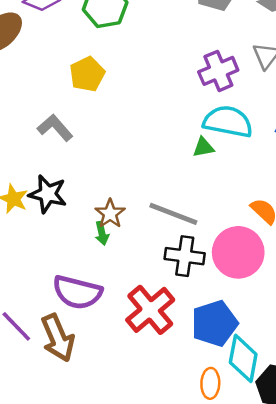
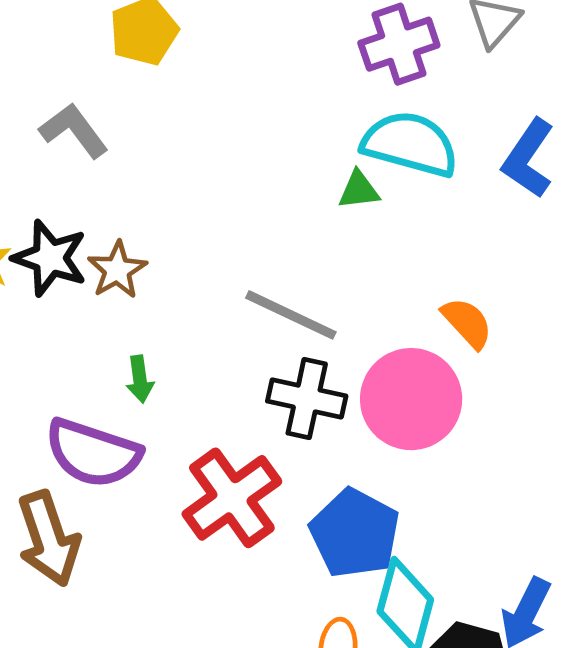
brown star: (110, 214) -> (117, 270), moved
green arrow: (102, 233) -> (140, 379), moved
blue pentagon: (214, 323) -> (355, 533), turned -30

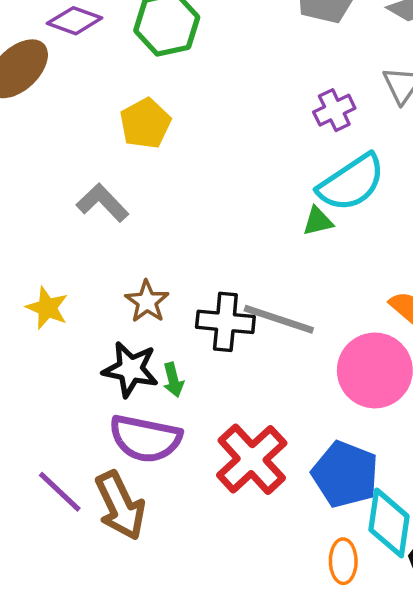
purple cross: (399, 44) -> (334, 110), size x0.7
cyan semicircle: (410, 144) -> (351, 183), turned 138
black star: (50, 258) -> (130, 369), moved
black cross: (307, 399) -> (225, 322), moved

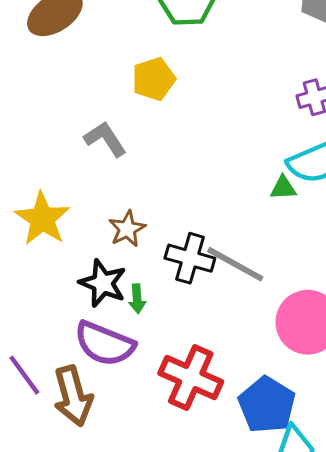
yellow star: (47, 308) -> (42, 219), size x1.5
red cross: (252, 459) -> (191, 378), turned -34

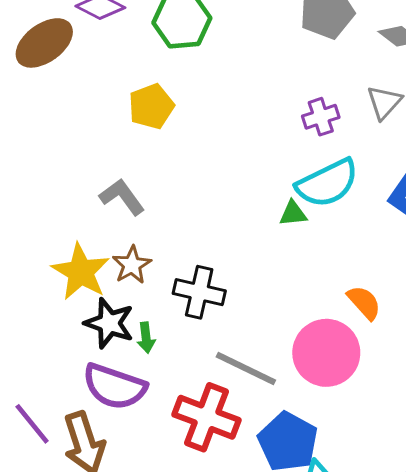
gray L-shape: (105, 139) -> (122, 197), moved
yellow star: (42, 219) -> (81, 272), moved
gray line: (235, 264) -> (246, 369), moved

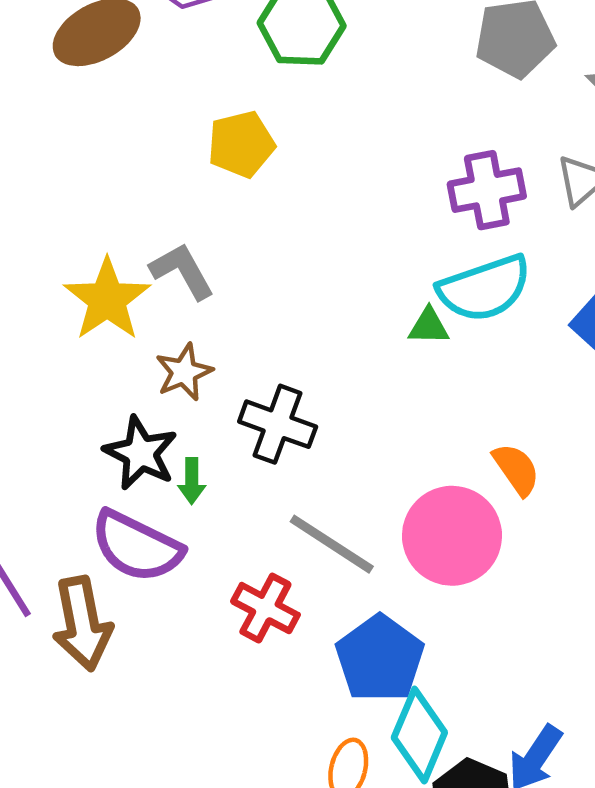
purple cross: (321, 117) -> (487, 190), size x1.4
yellow star: (81, 272) -> (107, 299), moved
red cross: (207, 417) -> (265, 608), size x0.7

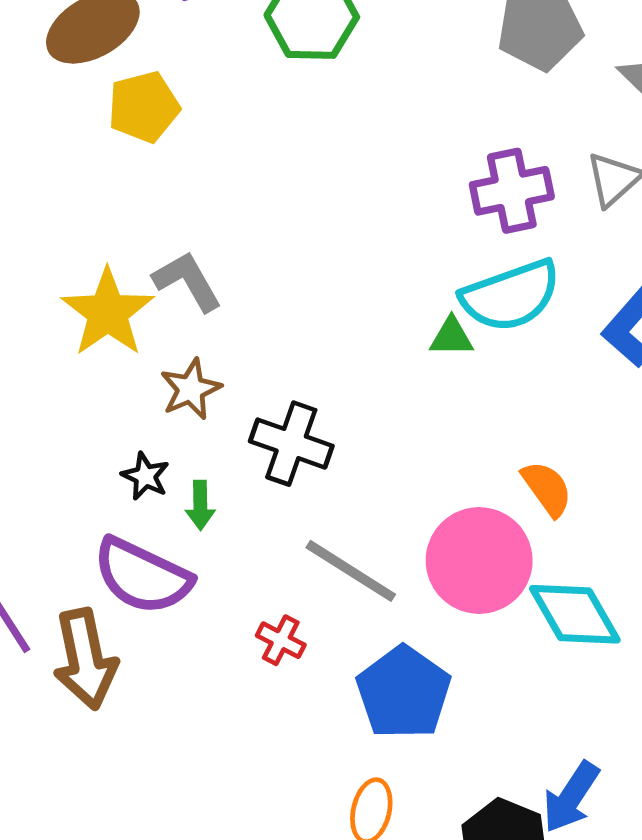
yellow pentagon: (241, 144) -> (144, 107), moved
black star: (141, 453) -> (145, 476), size x0.6
red cross: (265, 608) -> (281, 640), size x0.7
cyan diamond: (419, 735) -> (575, 614), moved, turned -52

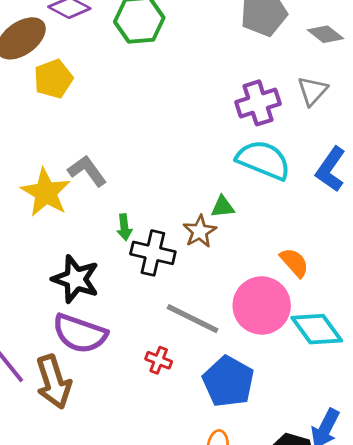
cyan semicircle: (511, 296) -> (263, 160), turned -132
green triangle: (452, 337) -> (223, 207), moved
brown star: (191, 389) -> (200, 231), moved
black star: (145, 476) -> (76, 279), size x1.8
green arrow: (200, 505) -> (124, 227), moved

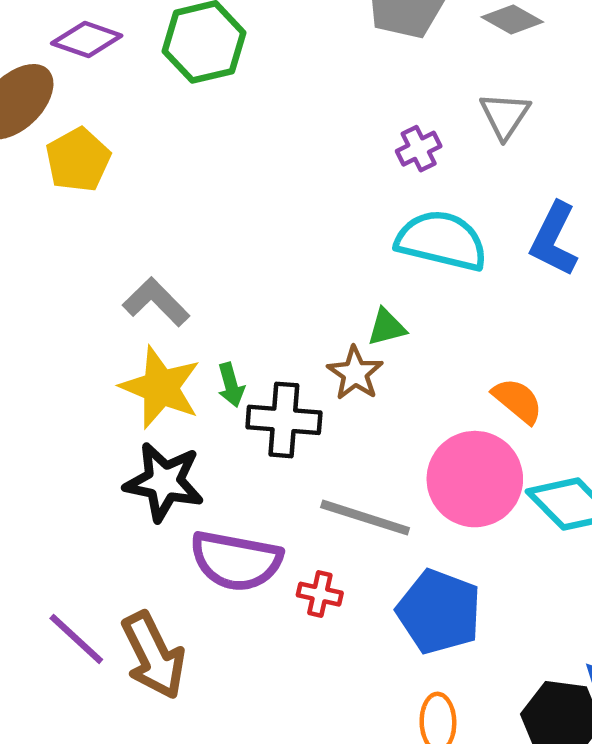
purple cross: (258, 103) -> (419, 149), size x0.6
yellow star: (46, 192) -> (161, 387), moved
purple semicircle: (80, 333) -> (236, 561), moved

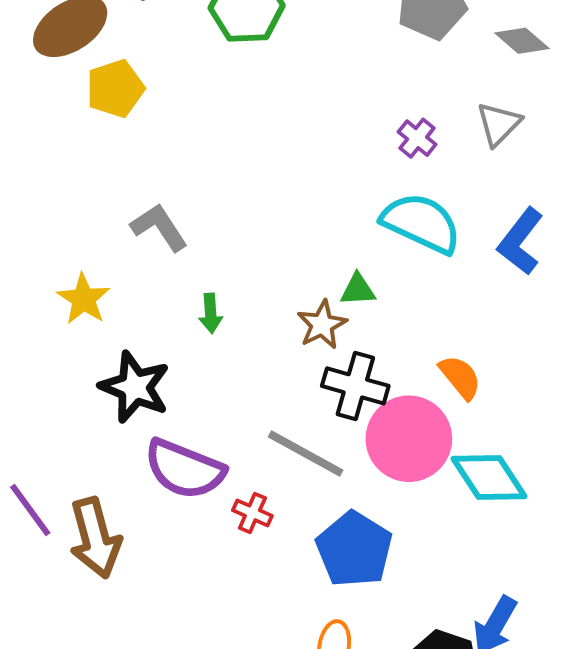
purple cross: (419, 149) -> (417, 138), turned -36
yellow star: (161, 387) -> (84, 299), moved, size x0.7
black cross: (284, 420) -> (355, 386), moved

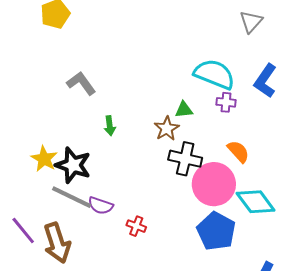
purple cross: (417, 138) -> (226, 102), moved, turned -30
yellow star: (84, 299) -> (44, 159), moved
gray line: (306, 454) -> (72, 197), moved
purple semicircle: (184, 469) -> (101, 206), size x0.6
blue pentagon: (354, 549) -> (216, 231), moved

